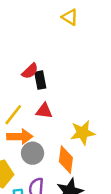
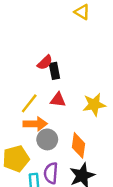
yellow star: (83, 133) -> (94, 105), moved

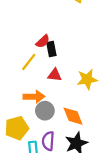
yellow line: (29, 103) -> (29, 62), moved
orange diamond: (79, 145) -> (73, 116), turned -30

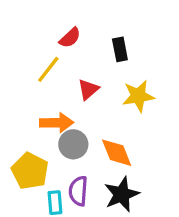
black rectangle: (51, 49) -> (120, 49), moved
red triangle: (55, 75) -> (88, 89), turned -48
yellow pentagon: (17, 128) -> (30, 171), turned -30

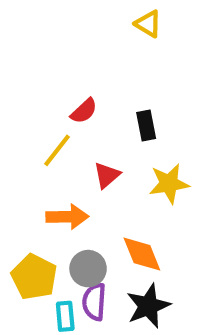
gray circle: (73, 144) -> (88, 269), moved

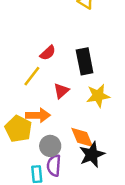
black rectangle: (146, 125) -> (85, 61), size x1.5
yellow pentagon: (34, 277) -> (18, 129), moved
black star: (148, 306) -> (92, 155), moved

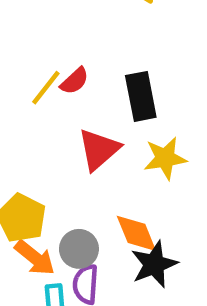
yellow line: (32, 76) -> (46, 88), moved
red triangle: (61, 91) -> (99, 149), size x1.5
orange arrow: (38, 115) -> (35, 258), moved, turned 40

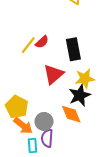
black star: (154, 264) -> (80, 95), moved

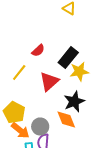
yellow line: (28, 45) -> (19, 72), moved
black rectangle: (73, 49) -> (68, 58), turned 50
yellow star: (85, 79) -> (79, 72), moved

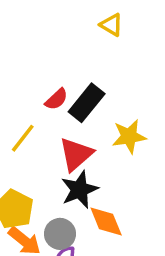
black rectangle: (68, 58) -> (87, 103), moved
black star: (74, 102) -> (79, 190), moved

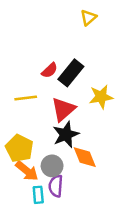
yellow triangle: (111, 25) -> (88, 18), turned 48
yellow line: (23, 138) -> (26, 98), turned 45

